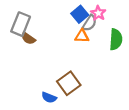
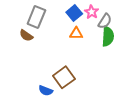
gray semicircle: (90, 23) -> (105, 21), moved
gray rectangle: (21, 24) -> (36, 17), moved

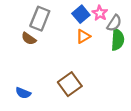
orange triangle: (76, 33) -> (83, 36), turned -32
blue semicircle: (46, 91) -> (23, 93), moved

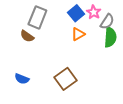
blue semicircle: (23, 93) -> (22, 79), moved

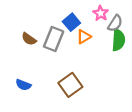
blue square: (76, 13) -> (71, 22), moved
gray rectangle: (37, 17) -> (54, 39), moved

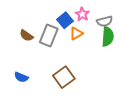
pink star: (101, 13) -> (82, 14), moved
gray semicircle: (115, 23) -> (105, 21), turned 42

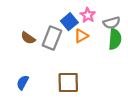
blue semicircle: (21, 77) -> (23, 82), turned 96
brown square: (64, 77) -> (68, 82), turned 35

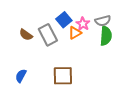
pink star: (88, 15) -> (83, 24), moved
gray rectangle: (52, 38) -> (48, 35), turned -50

